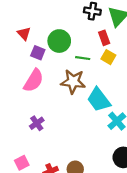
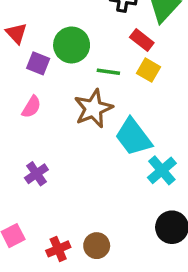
red rectangle: (104, 38) -> (142, 40), turned -32
pink semicircle: (34, 81) -> (31, 107), size x0.6
brown star: (73, 82) -> (93, 109), turned -30

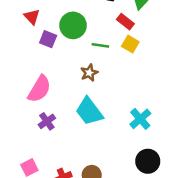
pink semicircle: (31, 107) -> (39, 89), moved, size x1.6
brown star: (93, 109) -> (89, 73), size x0.6
cyan trapezoid: (133, 137) -> (89, 111), moved

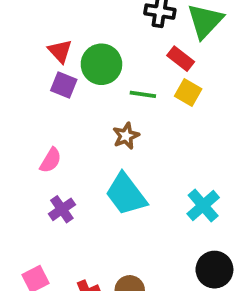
red triangle: (32, 17) -> (60, 51), moved
pink semicircle: (39, 89) -> (51, 160), size x0.6

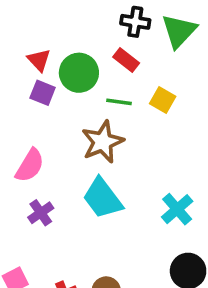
red rectangle: (181, 59) -> (126, 60), moved
brown star: (126, 136) -> (103, 142), size x1.6
pink semicircle: (51, 160) -> (30, 165), size x1.4

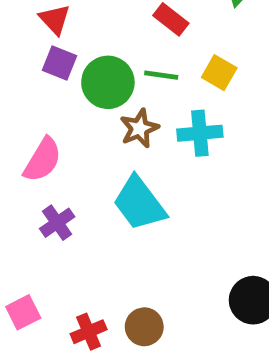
green circle: (79, 73) -> (108, 82), moved
brown star: (103, 142) -> (139, 128), size x0.7
cyan cross: (177, 209) -> (200, 133), moved, turned 36

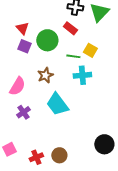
green line: (161, 75) -> (73, 56), moved
green circle: (108, 82) -> (47, 40), moved
brown star: (139, 128) -> (45, 75), moved

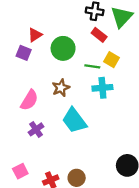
red triangle: (22, 28) -> (35, 35), turned 40
red rectangle: (70, 28) -> (99, 35), moved
purple square: (24, 46) -> (24, 53), moved

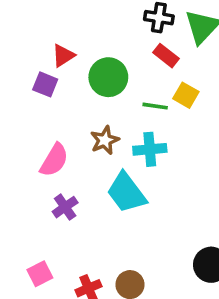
cyan cross: (102, 88) -> (150, 149), moved

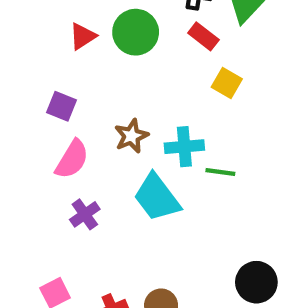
green circle: (108, 77) -> (136, 32), moved
purple square: (45, 84) -> (61, 106), moved
green line: (155, 106) -> (220, 172), moved

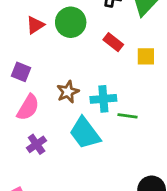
red rectangle: (203, 36) -> (113, 42), moved
yellow square: (227, 83) -> (146, 56), moved, turned -30

